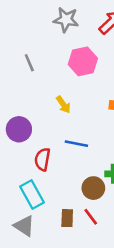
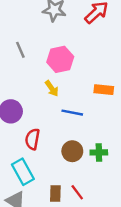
pink hexagon: (83, 61) -> (60, 59), moved
blue line: (76, 144) -> (72, 113), moved
brown circle: (93, 188) -> (72, 151), moved

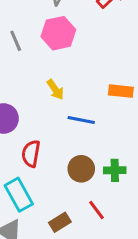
pink hexagon: (60, 59) -> (58, 33), moved
red line: (77, 192) -> (96, 210), moved
brown rectangle: (55, 193) -> (60, 222), turned 56

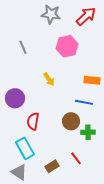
pink hexagon: (58, 33) -> (67, 46), moved
blue line: (81, 120) -> (84, 102), moved
brown circle: (81, 169) -> (71, 121), moved

